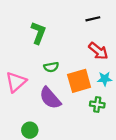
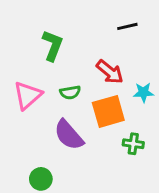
red arrow: (98, 51) -> (110, 72), moved
cyan star: (105, 79) -> (144, 92), moved
pink triangle: (16, 82) -> (28, 95), moved

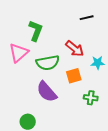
green semicircle: (70, 92) -> (48, 63), size x1.6
pink triangle: (28, 95) -> (19, 53), moved
orange square: (108, 111) -> (74, 76), size x0.7

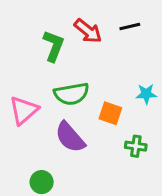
red arrow: (75, 49) -> (88, 31), moved
pink triangle: (19, 53) -> (24, 110), moved
orange square: (74, 76) -> (110, 113), turned 35

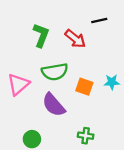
red arrow: (88, 31) -> (75, 39), moved
cyan star: (146, 94) -> (112, 82), moved
green cross: (136, 146) -> (86, 136), moved

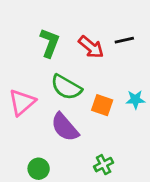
black line: (99, 20) -> (124, 40), moved
green semicircle: (55, 72) -> (66, 87), turned 40
green cross: (86, 136) -> (104, 165), turned -35

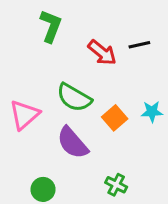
green L-shape: (50, 43) -> (51, 26), moved
orange square: (102, 105) -> (115, 118), turned 30
green cross: (104, 165) -> (116, 185), turned -36

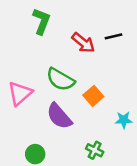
cyan star: (152, 112) -> (124, 120), moved

